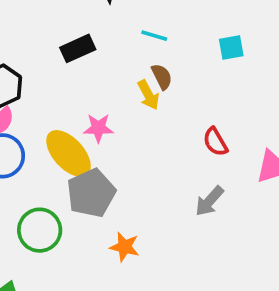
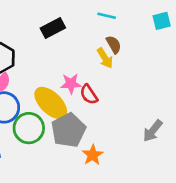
red semicircle: (215, 142) -> (89, 94), moved
green circle: (40, 230) -> (29, 128), moved
orange star: (125, 247) -> (93, 155), moved, turned 30

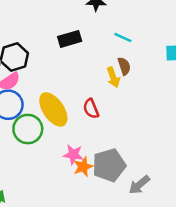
pink star: (71, 84) -> (73, 154), moved
gray pentagon: (68, 130) -> (109, 165), moved
gray arrow: (153, 131) -> (139, 185), moved

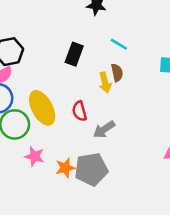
black rectangle: (70, 39) -> (74, 54), moved, turned -60
pink star: (73, 154) -> (34, 156), moved
gray arrow: (139, 185) -> (104, 129), moved

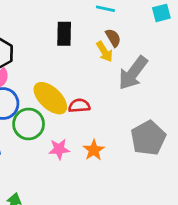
red semicircle: (79, 111) -> (79, 106), moved, turned 120
gray arrow: (104, 129) -> (133, 73), moved, size x1.5
gray pentagon: (91, 169) -> (148, 138), moved

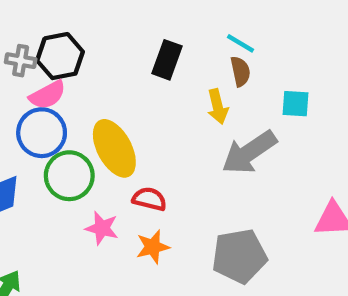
cyan square: (161, 13) -> (296, 104), moved
brown semicircle: (113, 38) -> (240, 71), moved
red semicircle: (79, 106) -> (149, 199), moved

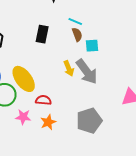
cyan square: (296, 104) -> (92, 46), moved
yellow arrow: (218, 107) -> (69, 68), moved
gray arrow: (249, 152) -> (87, 72), turned -84

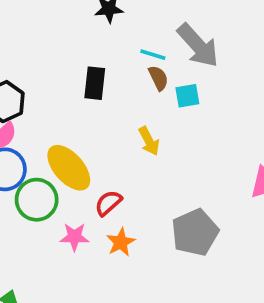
gray arrow: (87, 72) -> (198, 45), moved
red semicircle: (43, 100) -> (108, 203), turned -42

